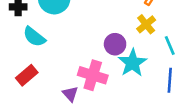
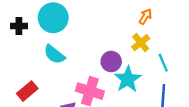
cyan semicircle: (34, 37) -> (54, 54), moved

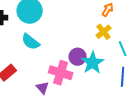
purple circle: (111, 61) -> (78, 57), moved

